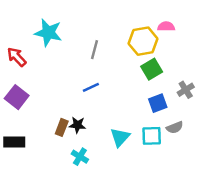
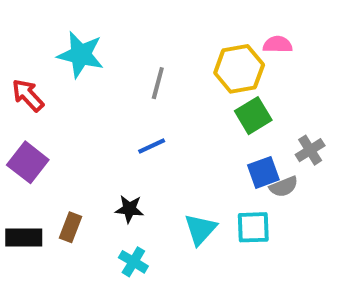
brown rectangle: (62, 127) -> (70, 227), moved
gray semicircle: (175, 127) -> (284, 187), moved

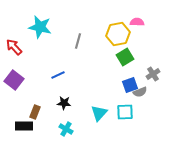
blue line: (152, 146) -> (58, 75), moved
black rectangle: (24, 237) -> (24, 126), moved

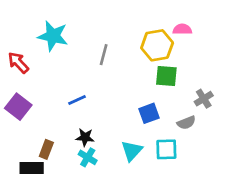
green square: (125, 57) -> (166, 76), turned 36
blue square: (130, 85) -> (149, 113), moved
cyan cross: (66, 129) -> (88, 157), moved

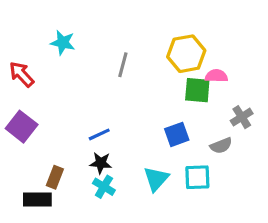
pink semicircle: (182, 29) -> (216, 76), moved
cyan star: (53, 36) -> (63, 43), size x0.7
blue line: (77, 100) -> (99, 134), moved

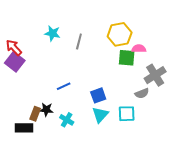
cyan star: (63, 43) -> (52, 33), moved
gray cross: (242, 117) -> (155, 75), size x1.5
purple square: (22, 127) -> (15, 62), moved
blue square: (177, 134) -> (98, 95), moved
black star: (101, 163) -> (46, 110), moved

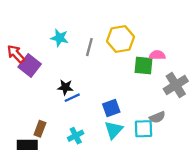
yellow hexagon: (120, 34) -> (121, 39), moved
purple square: (15, 62) -> (30, 65), moved
gray semicircle: (142, 93) -> (157, 117), moved
black star: (46, 110) -> (65, 87), moved
cyan cross: (67, 120) -> (76, 136), turned 32

